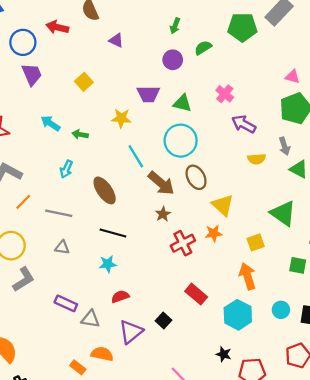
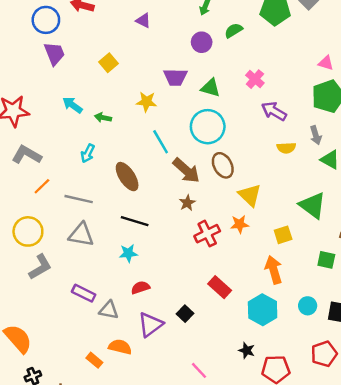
gray triangle: (62, 247) -> (81, 235), size x1.6

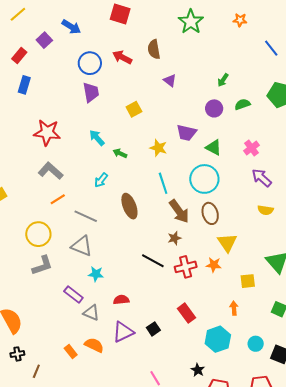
black line: (135, 221) -> (153, 261), moved
cyan star: (128, 253) -> (96, 274), moved
orange arrow: (274, 270) -> (234, 308), size x0.6

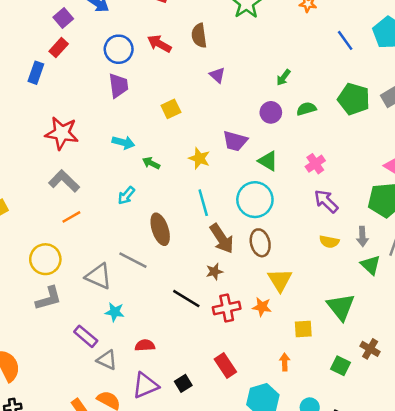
red rectangle: (19, 55) -> (59, 48), moved
cyan arrow: (97, 138) -> (123, 142), turned 144
gray line: (86, 216) -> (133, 260), moved

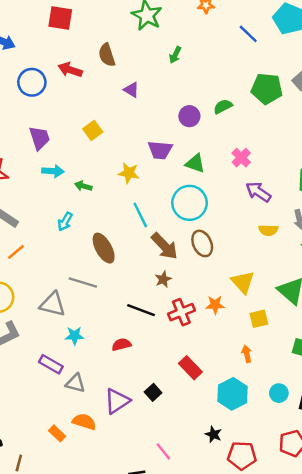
green arrow: (283, 77) -> (175, 55), moved
purple trapezoid: (118, 86) -> (40, 138), moved
yellow triangle: (280, 280) -> (243, 282), moved
red semicircle: (145, 345) -> (121, 345), moved

